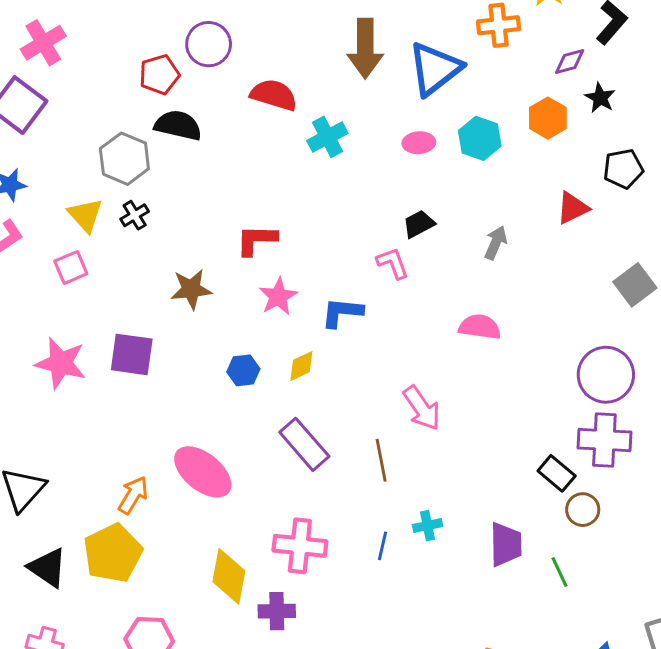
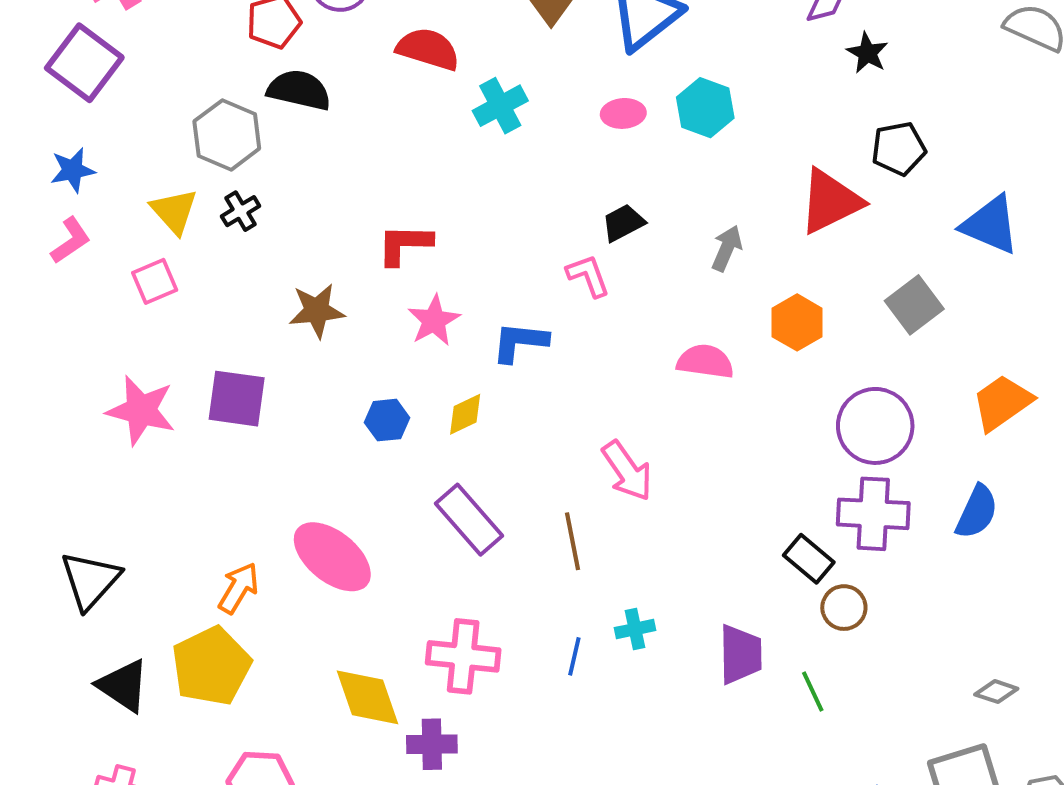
orange hexagon: (548, 118) -> (797, 322), moved
red triangle: (573, 208) -> (830, 201), size x1.5
yellow diamond: (229, 576) -> (367, 697), turned -30

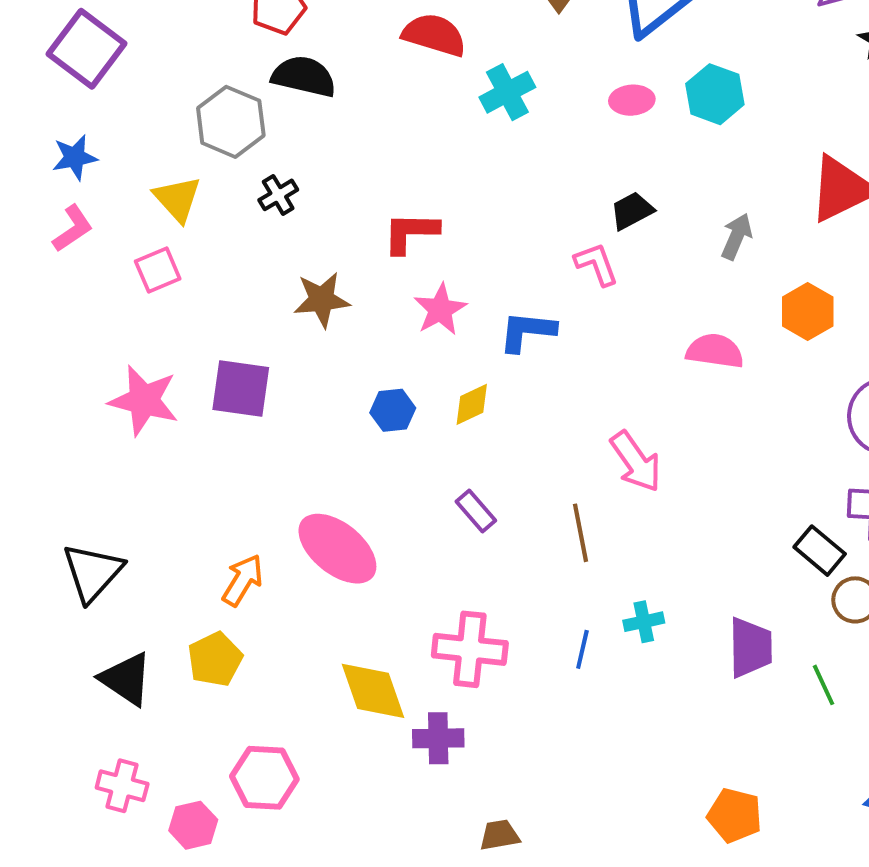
black cross: (241, 211) -> (278, 195), moved
purple rectangle: (469, 520) -> (476, 511), size x0.6
yellow pentagon: (211, 666) -> (215, 659), size x0.7

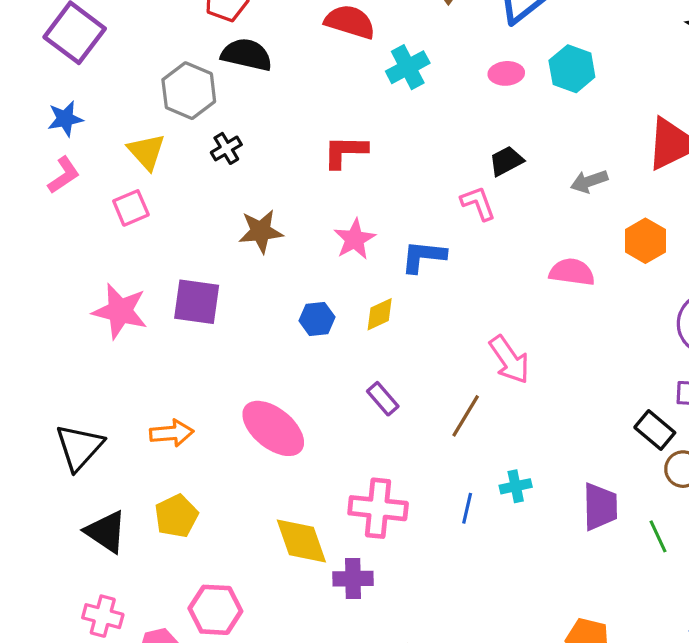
red L-shape: (411, 232) -> (345, 152), moved
gray arrow: (737, 236) -> (589, 181), turned -132
brown line: (580, 533) -> (466, 416), turned 42
orange arrow: (243, 580) -> (172, 433), moved, turned 54

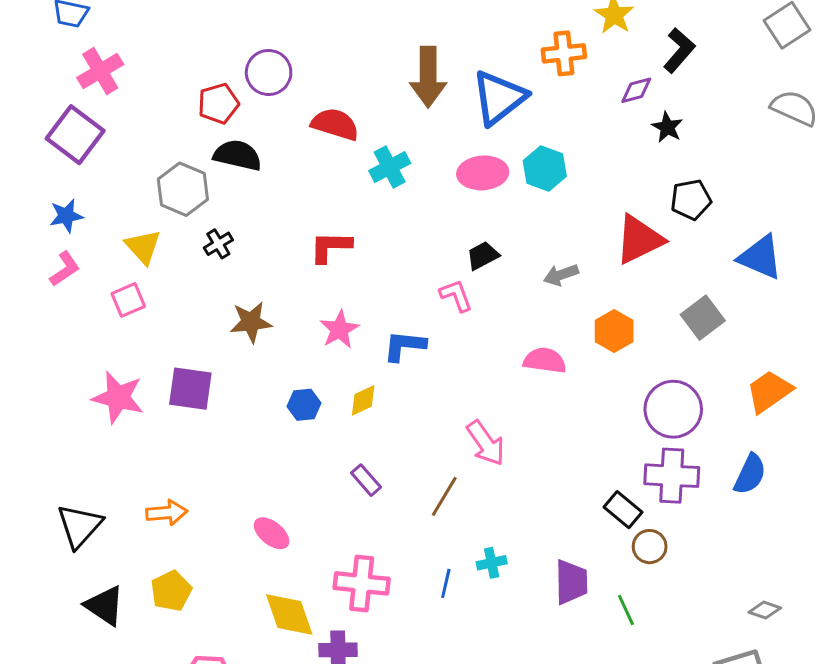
pink ellipse: (506, 73) -> (483, 173), size x1.5
pink ellipse: (273, 428) -> (272, 533), moved, size x0.6

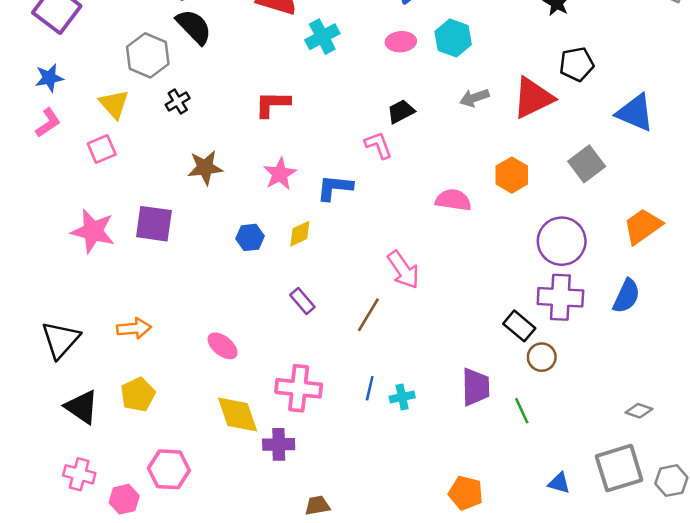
black semicircle: (238, 155) -> (194, 27), turned 33
pink ellipse: (483, 173) -> (401, 42), size x0.7
gray arrow: (561, 275) -> (474, 98), moved
cyan cross: (492, 563) -> (402, 397), moved

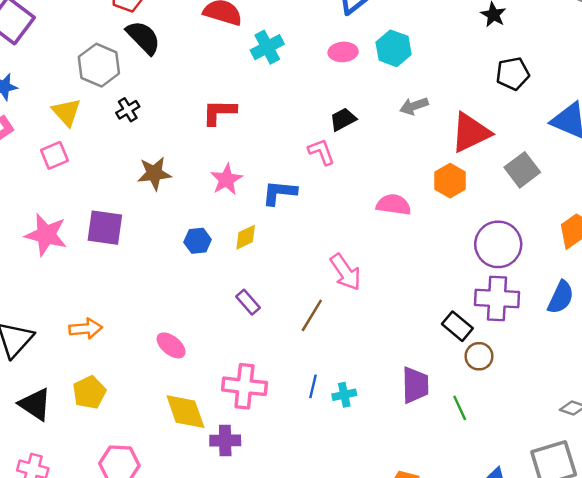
red triangle: (533, 98) -> (471, 133), moved

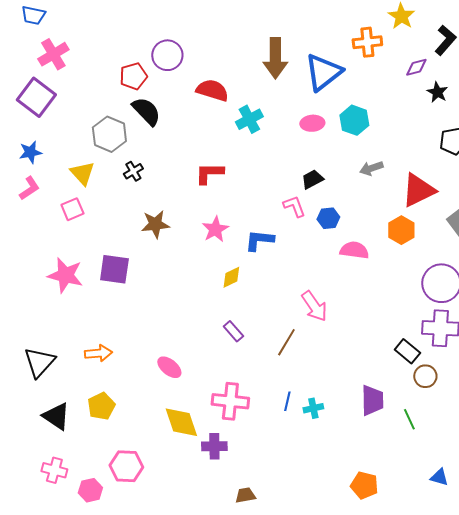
blue hexagon: (198, 241) -> (328, 218), moved

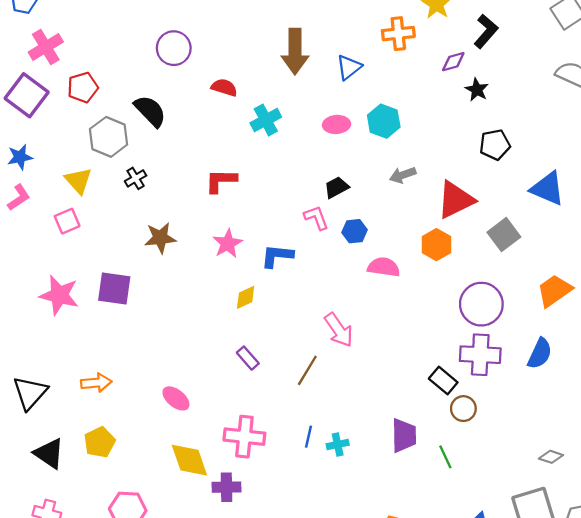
blue triangle: (323, 72) -> (349, 67), size x0.6
red pentagon: (133, 76) -> (83, 87), moved
red semicircle: (212, 90) -> (224, 87), size x0.7

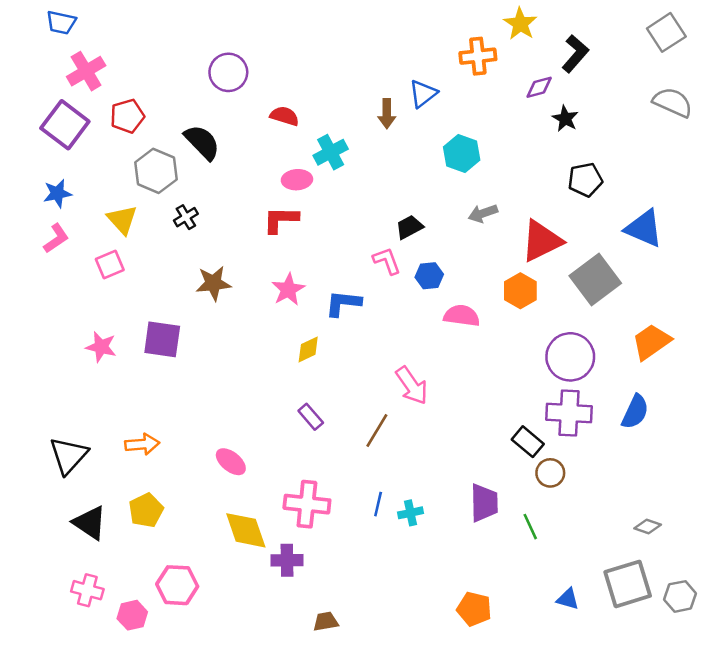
brown arrow: (295, 52) -> (387, 114), moved, size x0.6
pink ellipse: (337, 124) -> (297, 180), moved
gray square: (504, 235) -> (595, 280), size x1.4
pink star: (59, 295) -> (101, 347), size x0.7

